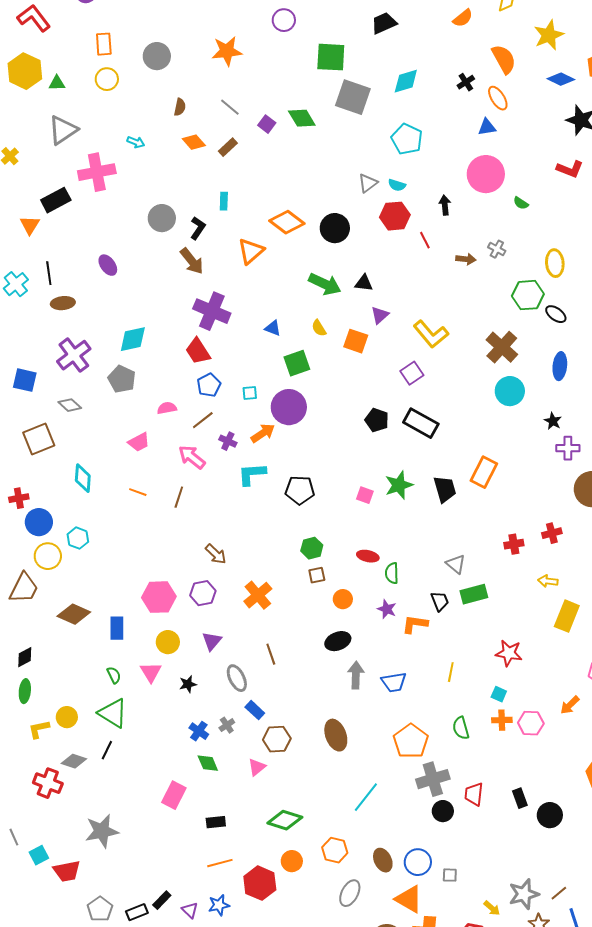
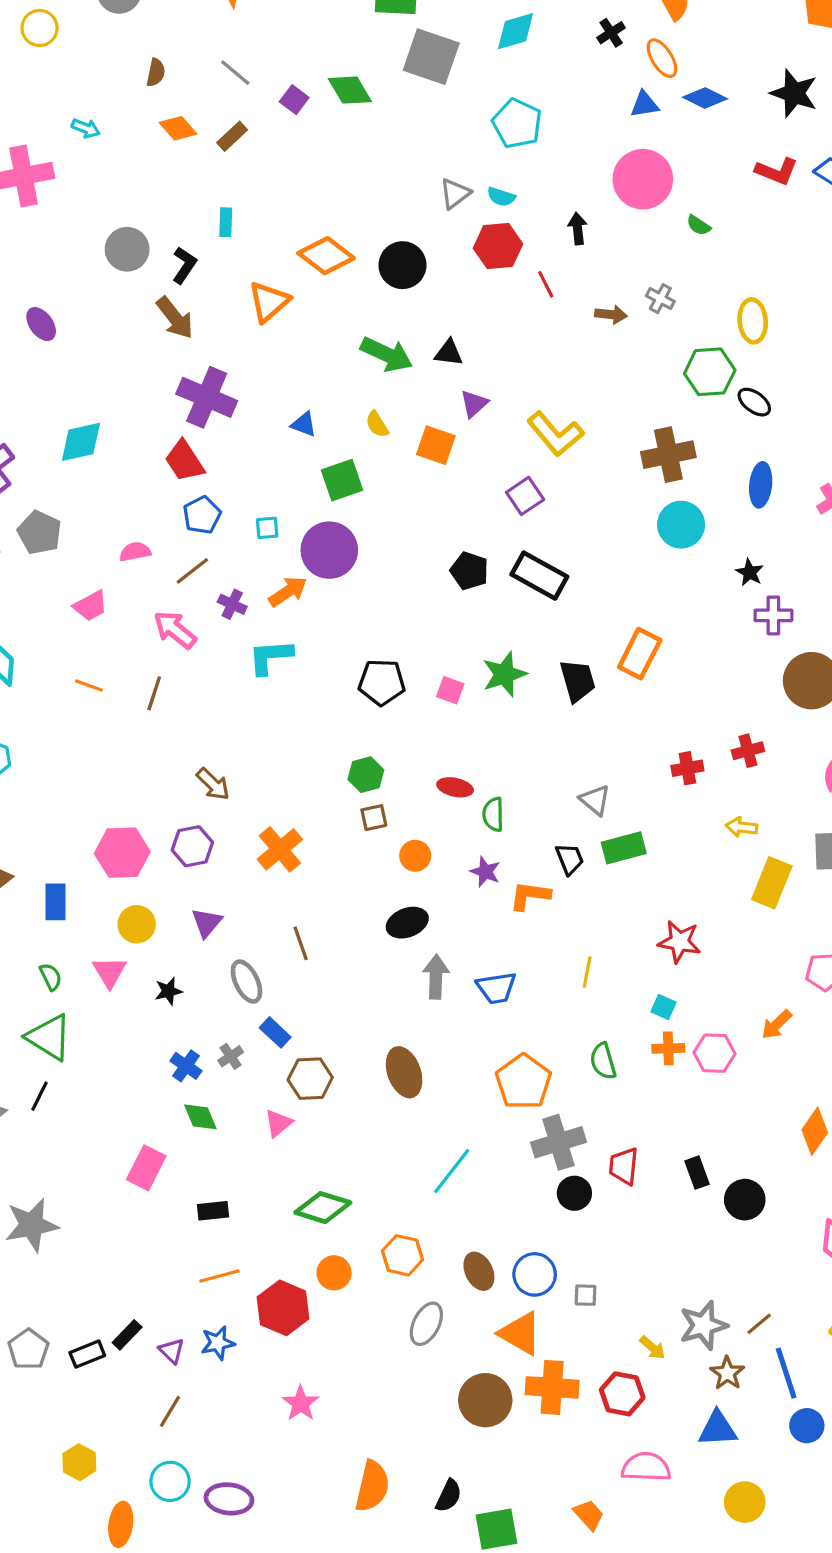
blue diamond: (561, 79) -> (705, 98), moved
brown cross: (502, 347) -> (668, 455), turned 36
gray pentagon: (122, 379) -> (40, 533), moved
black pentagon: (300, 490) -> (382, 682), moved

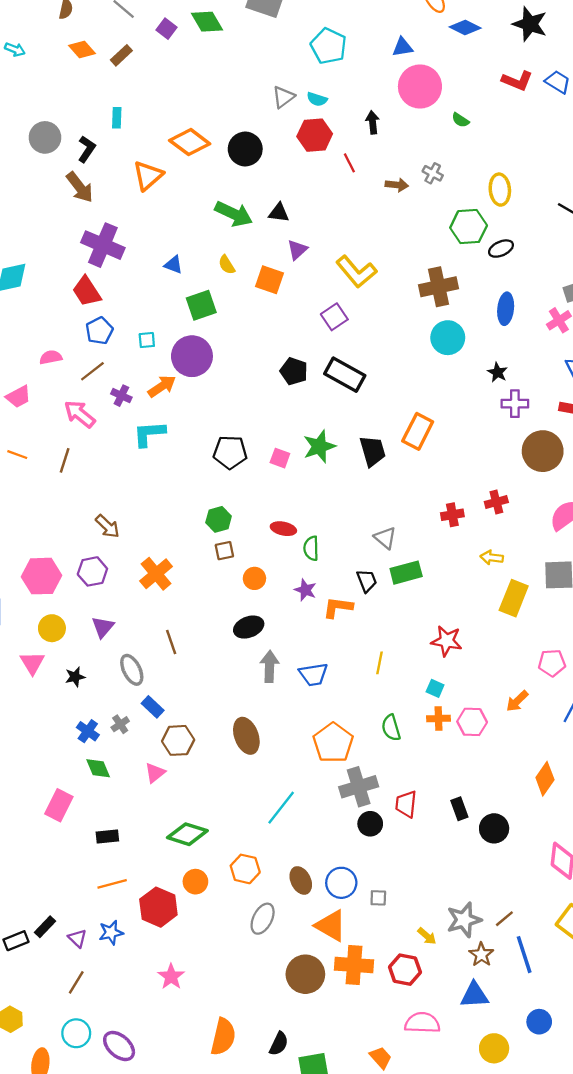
blue triangle: (644, 104) -> (403, 47), moved
black ellipse: (754, 402) -> (501, 249), turned -60
blue circle: (807, 1426) -> (539, 1022), moved
purple ellipse: (229, 1499) -> (119, 1046), turned 36

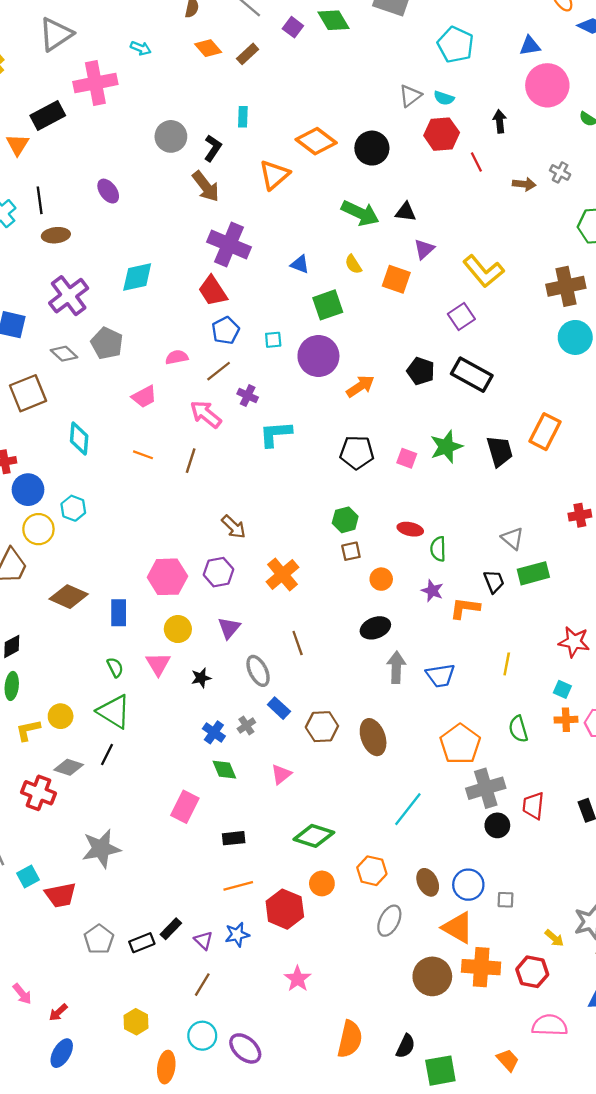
orange arrow: (162, 386) -> (360, 386), moved
brown hexagon: (178, 740) -> (322, 727), moved

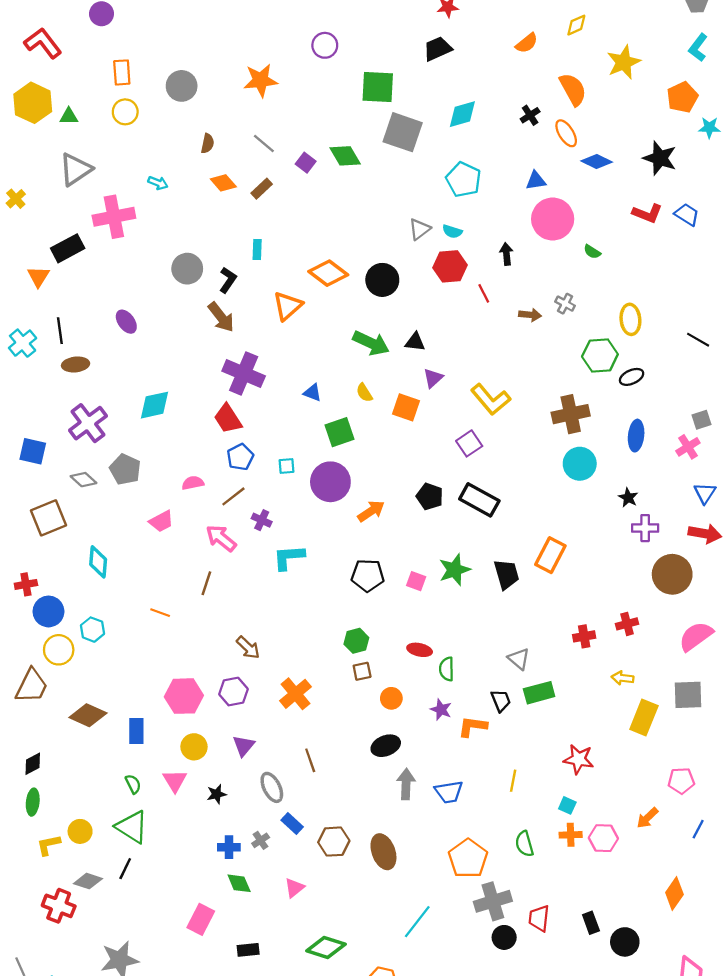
orange line: (143, 455) -> (160, 613), moved
blue cross: (214, 732) -> (229, 847), turned -35

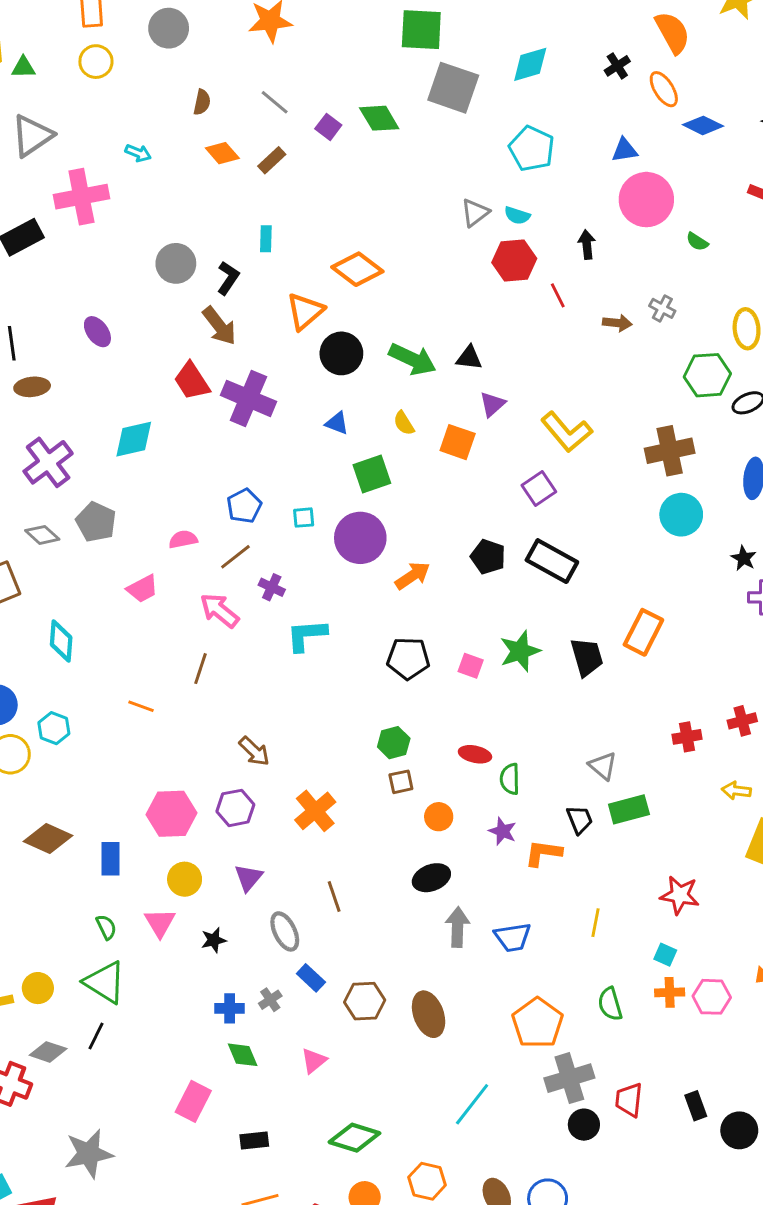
black circle: (382, 280) -> (341, 353), moved
red trapezoid: (228, 419) -> (192, 381), moved

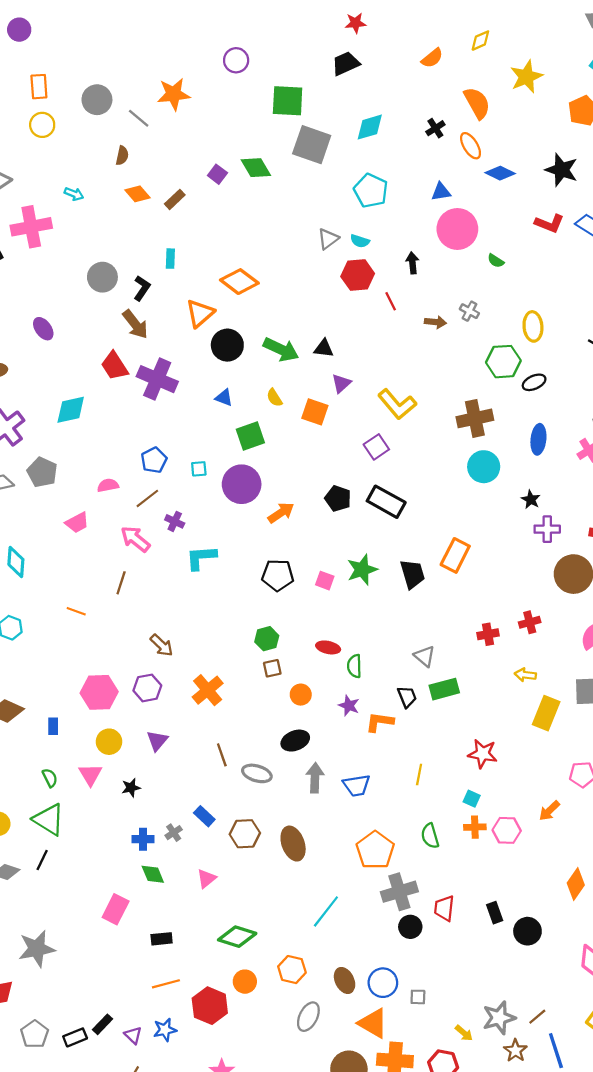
gray line: (275, 102) -> (139, 118), moved
blue rectangle: (110, 859) -> (53, 726), size x0.7
gray ellipse: (285, 931) -> (257, 773), moved, turned -48

